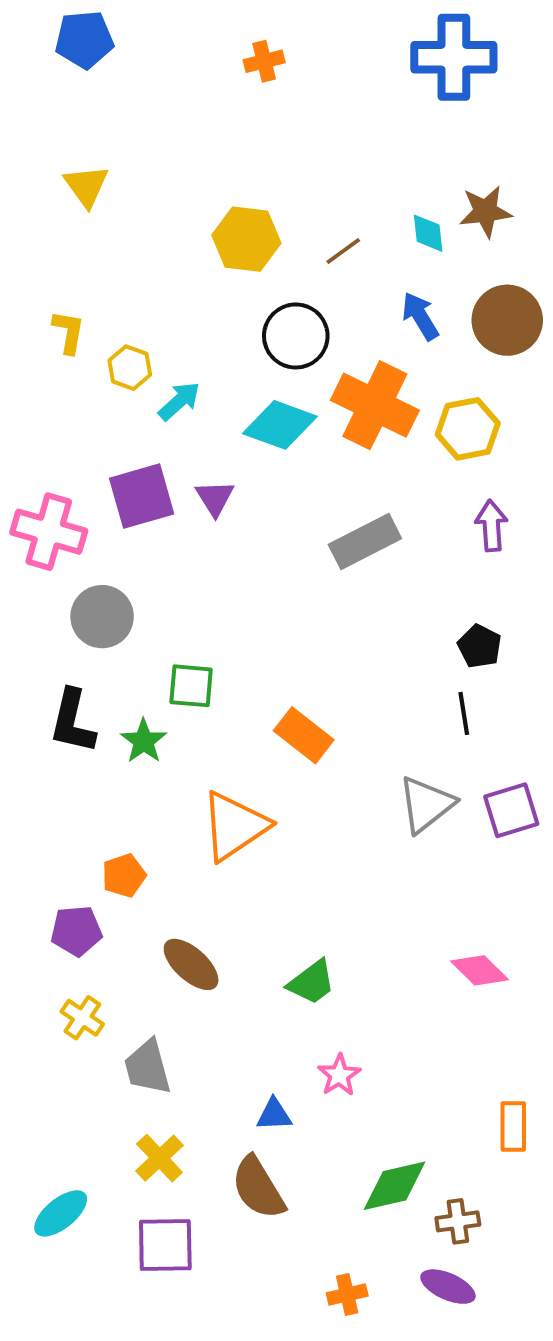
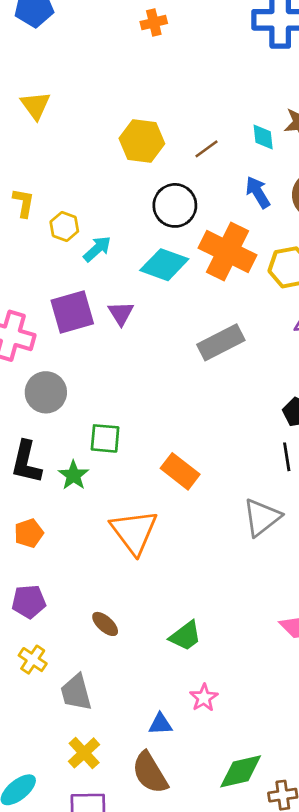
orange triangle: (235, 826) -> (134, 532), turned -33
orange pentagon: (124, 876) -> (29, 533), moved
brown ellipse: (191, 964) -> (105, 624), size x0.7

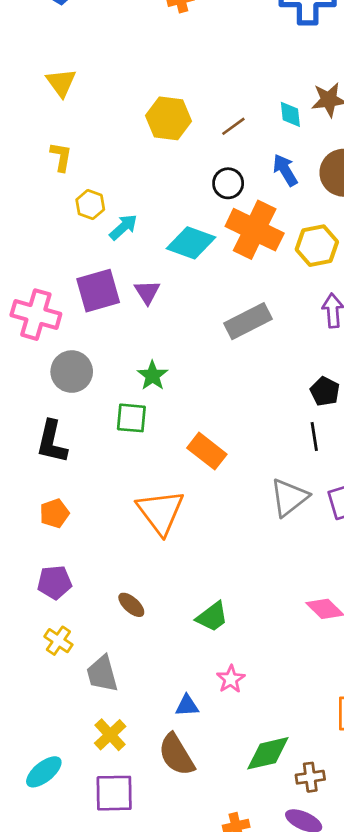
yellow L-shape: (24, 203) -> (61, 157), moved
black circle: (175, 205) -> (228, 183), moved, size x0.7
green star: (74, 475) -> (153, 376), moved

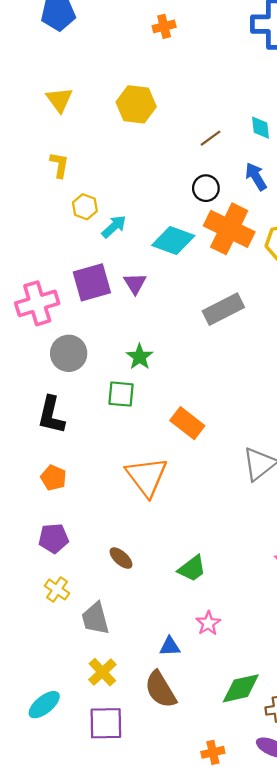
yellow hexagon: (168, 118) -> (136, 104), moved
pink cross: (36, 315) -> (37, 303), turned -33
orange pentagon: (54, 513) -> (54, 478), turned -30

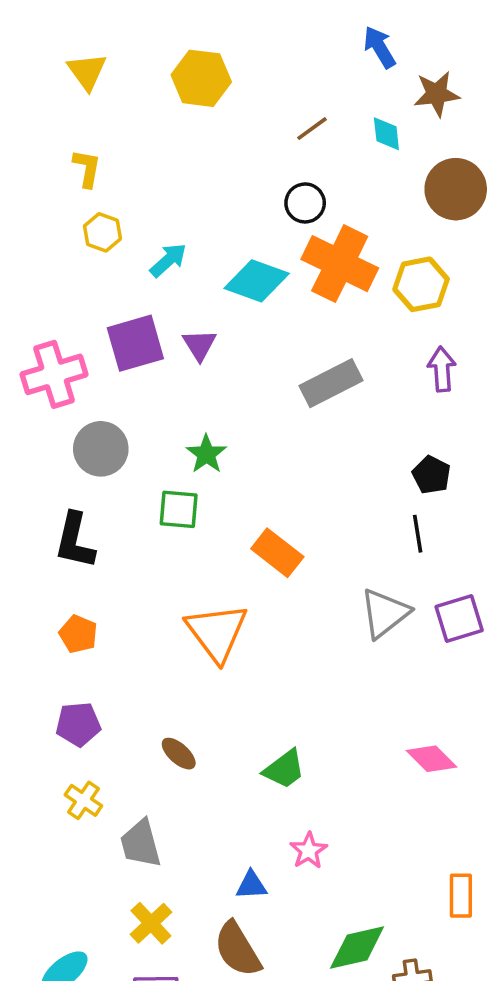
cyan diamond: (261, 128) -> (386, 134), moved
blue arrow: (256, 177) -> (380, 47), moved
yellow hexagon: (85, 207) -> (102, 232), moved

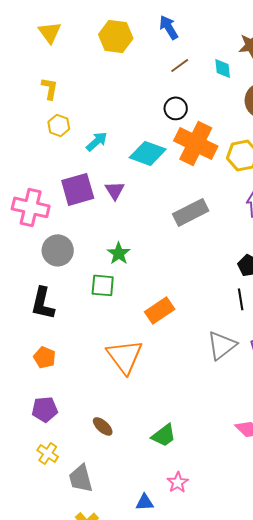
blue arrow: (380, 47) -> (169, 27), moved
pink cross: (54, 374) -> (31, 207), turned 30
orange rectangle: (277, 553) -> (160, 310), turned -72

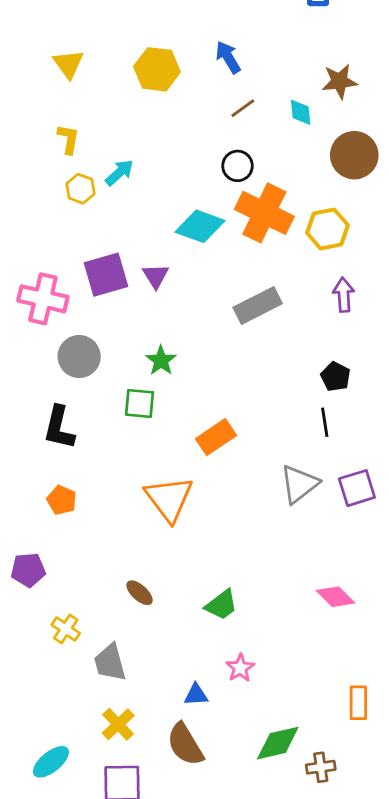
cyan arrow: (97, 141) -> (119, 173), moved
purple pentagon: (45, 409) -> (28, 570), moved

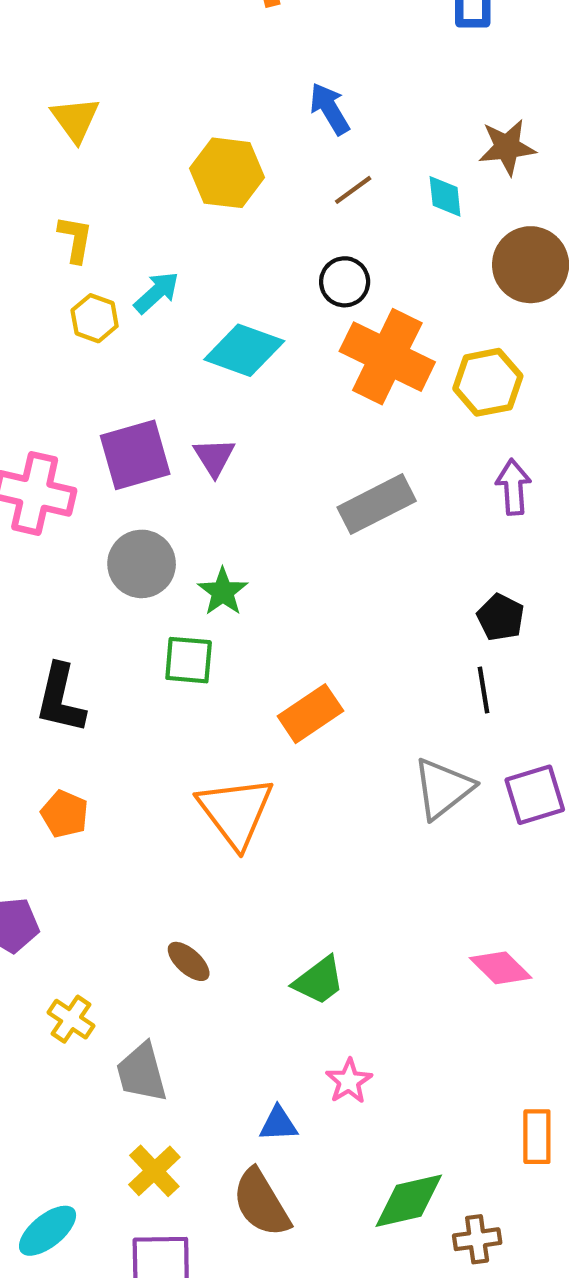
yellow hexagon: (157, 69) -> (227, 173), moved
cyan diamond: (200, 226) -> (244, 350), moved
gray circle: (79, 356) -> (142, 564), moved

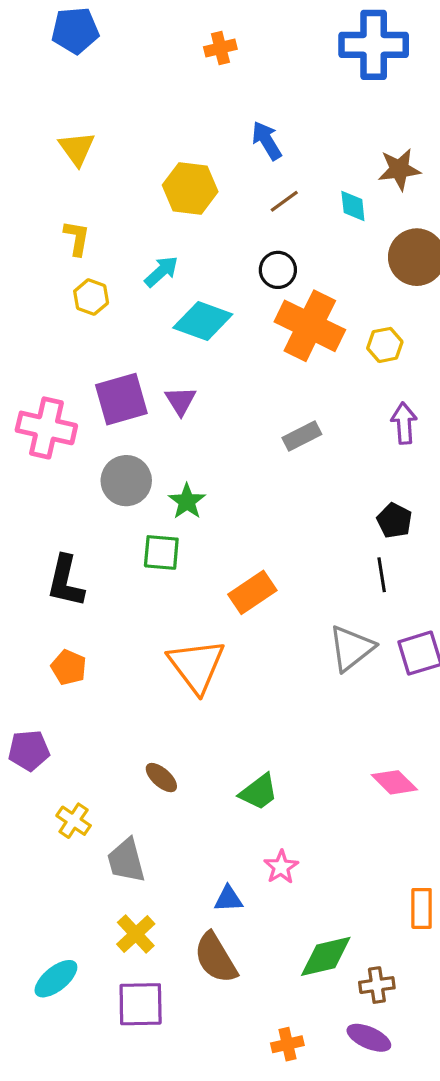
cyan arrow: (157, 293) -> (161, 271), moved
yellow hexagon: (488, 382) -> (385, 345), size x0.7
gray rectangle: (377, 504) -> (302, 436), size x0.7

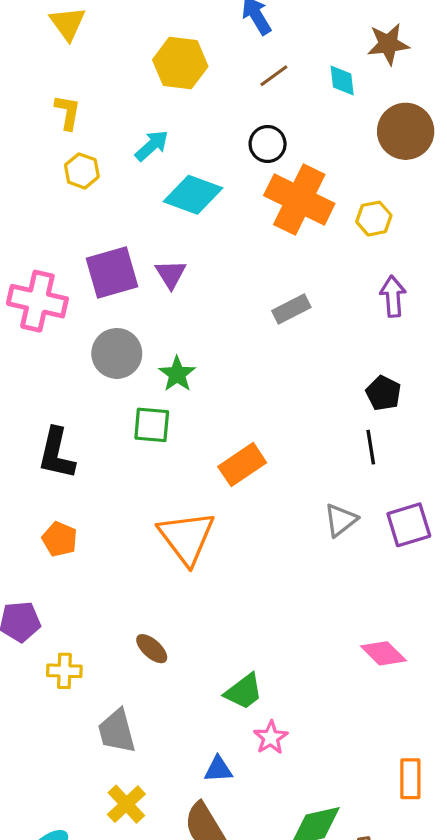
gray triangle: (351, 648) -> (341, 520), size x0.7
green trapezoid: (259, 792) -> (244, 691), moved
yellow cross: (74, 821) -> (64, 671), moved, turned -32

